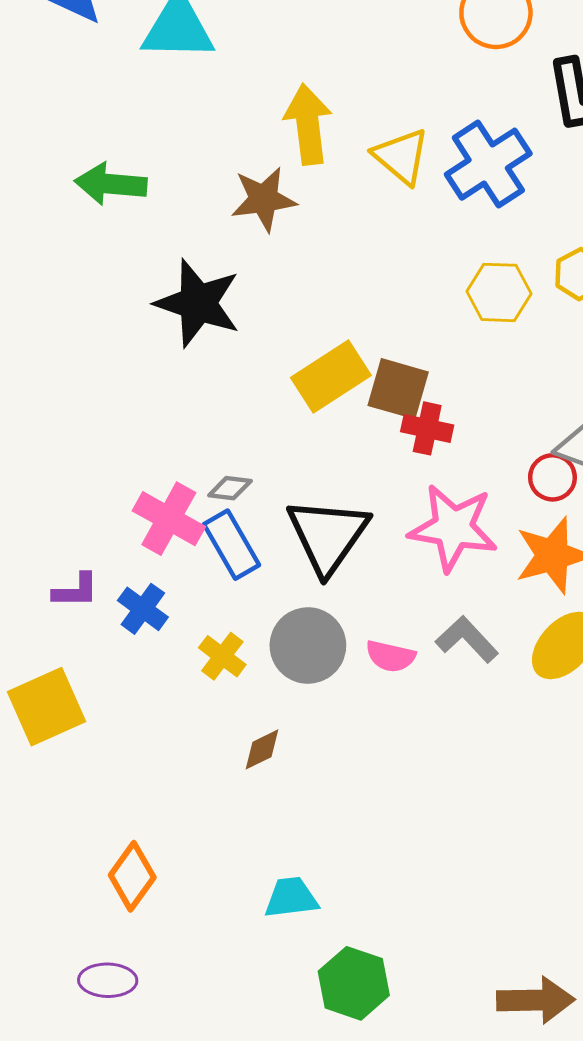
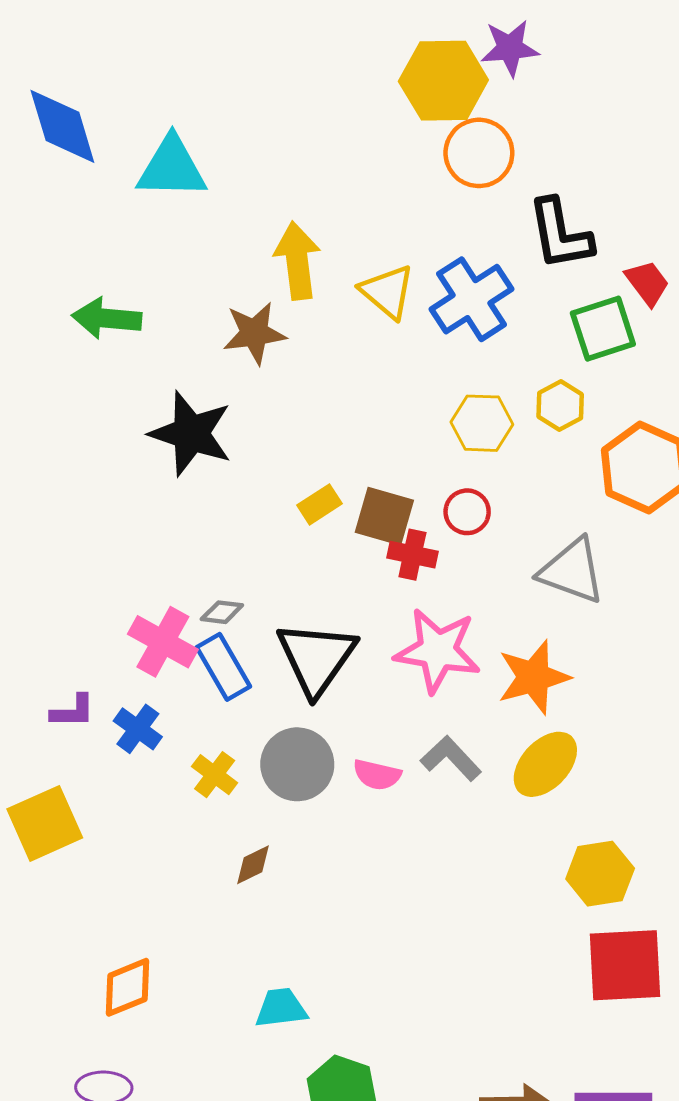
yellow rectangle: (331, 376) -> (319, 504), size x0.6
red circle: (552, 477) -> (467, 512), moved
orange diamond: (132, 876) -> (127, 987), turned 32

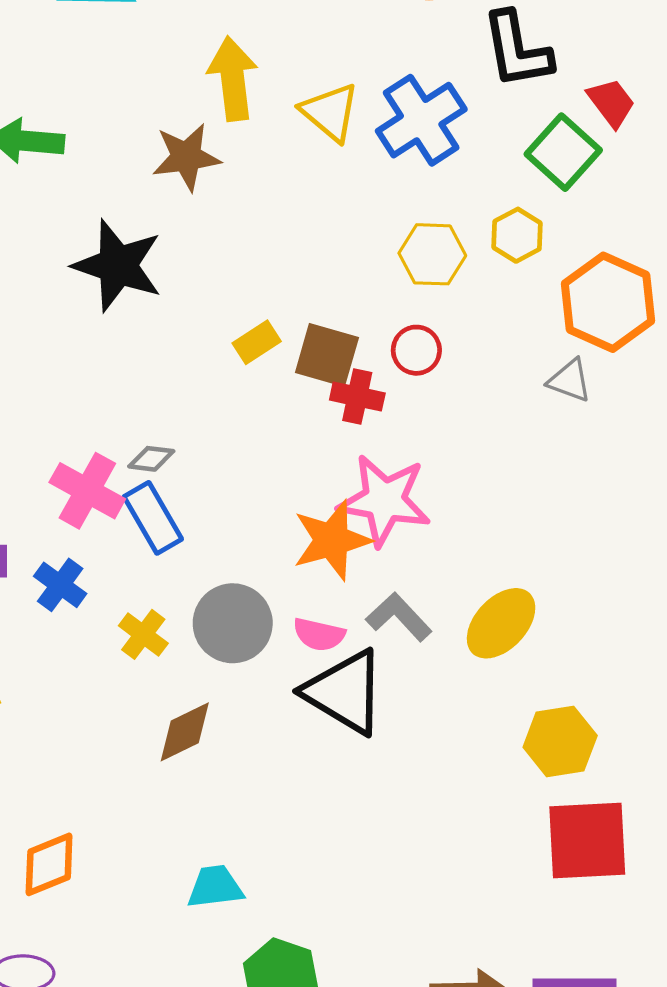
green square: (603, 329) -> (563, 152), turned -30
gray triangle: (572, 571) -> (570, 381), moved, size x0.6
black triangle: (316, 658) -> (345, 692), moved, turned -34
orange star: (534, 677) -> (332, 540), moved
brown diamond: (253, 865) -> (185, 732), size x1.4

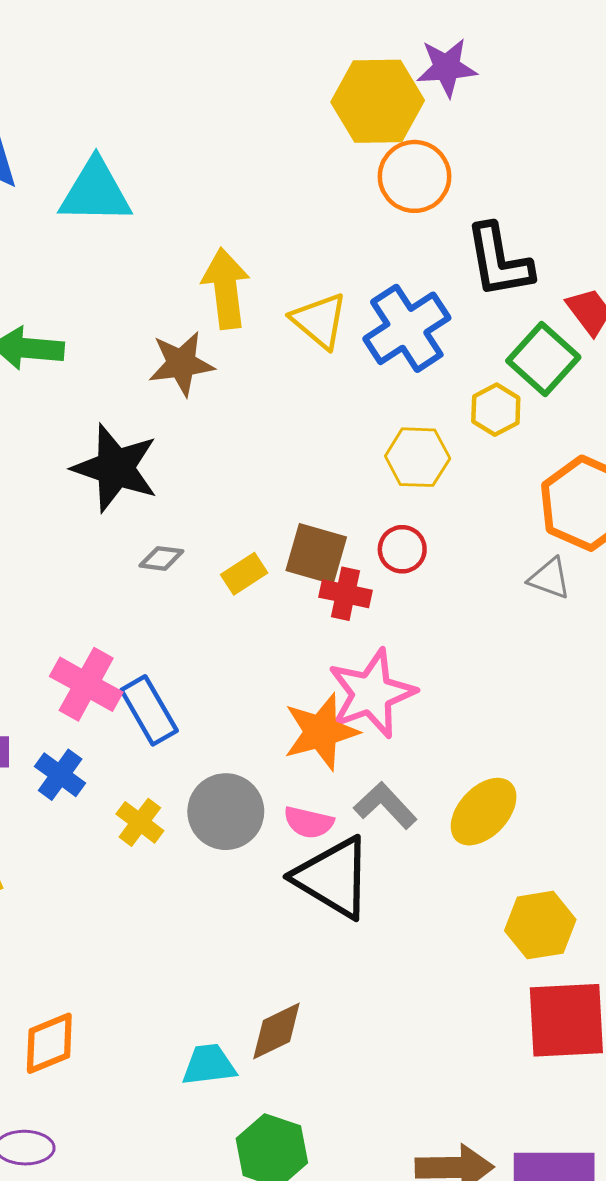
yellow hexagon: (517, 235) -> (496, 410), moved
yellow rectangle: (257, 342) -> (244, 574), moved
gray diamond: (151, 459) -> (161, 558), moved
pink star: (384, 500) -> (372, 693), turned -30
brown diamond: (185, 732) -> (276, 1031), moved

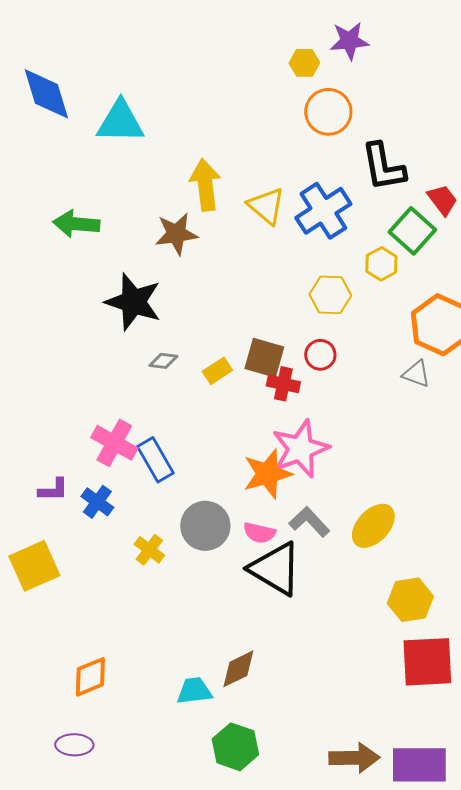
yellow hexagon: (378, 101) -> (304, 63), size x0.5
yellow cross: (140, 822) -> (149, 550), moved

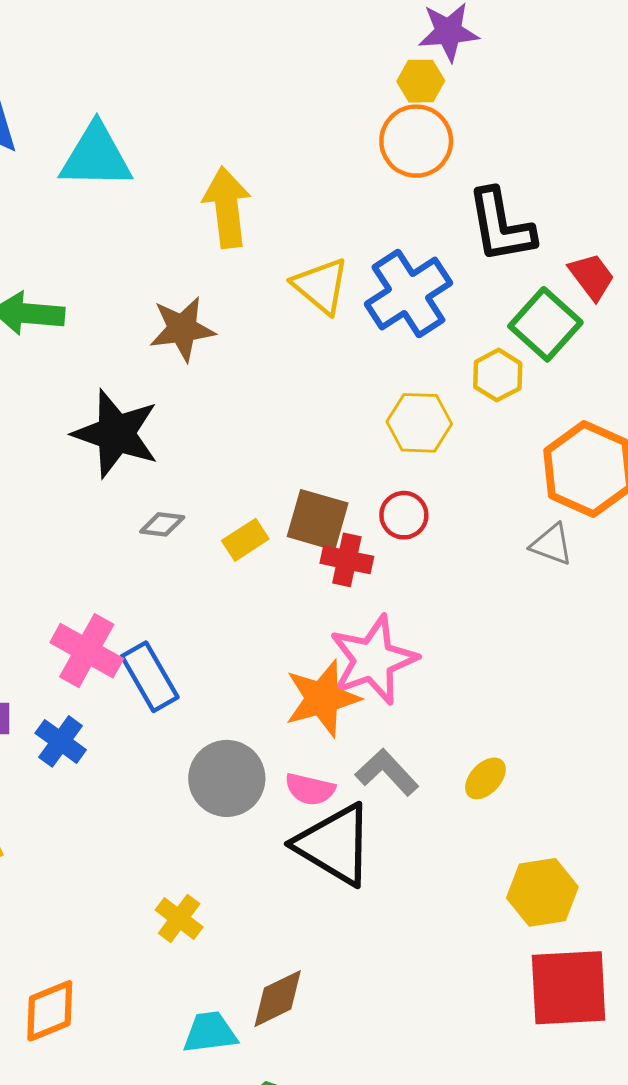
yellow hexagon: (304, 63) -> (421, 81), moved
yellow arrow: (205, 185) -> (227, 207), moved
yellow ellipse: (373, 526) -> (485, 778), size x0.6
yellow cross: (149, 550) -> (179, 918), moved

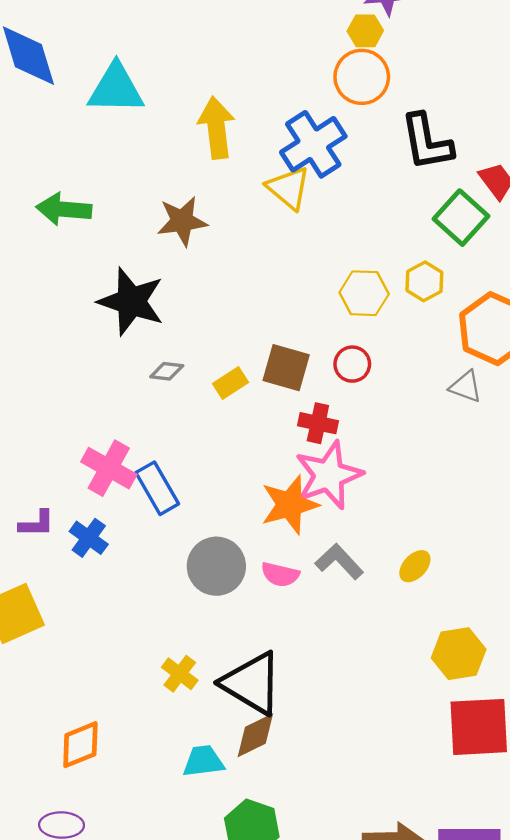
blue cross: (408, 294) -> (313, 144), moved
yellow hexagon: (498, 375) -> (424, 281), moved
red cross: (347, 560) -> (318, 423), moved
black triangle: (335, 845) -> (252, 683), moved

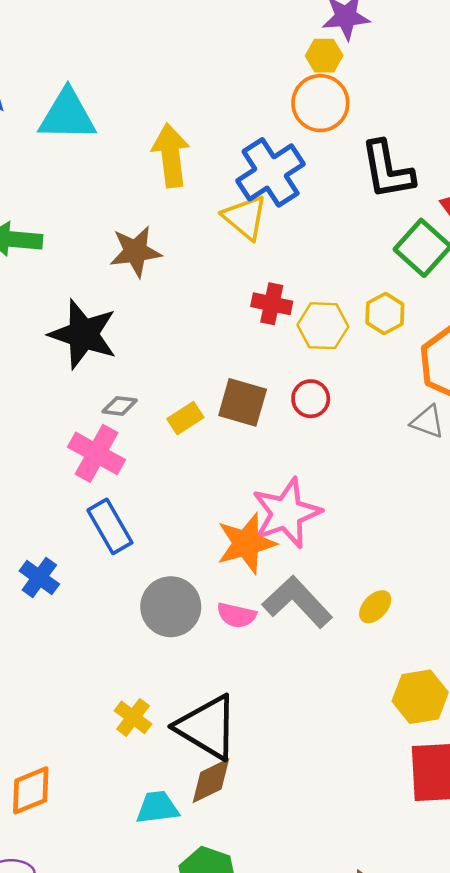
red cross: (318, 423) -> (272, 304), moved
pink cross: (109, 468) -> (97, 453), moved
gray L-shape: (339, 561) -> (297, 602), size x1.4

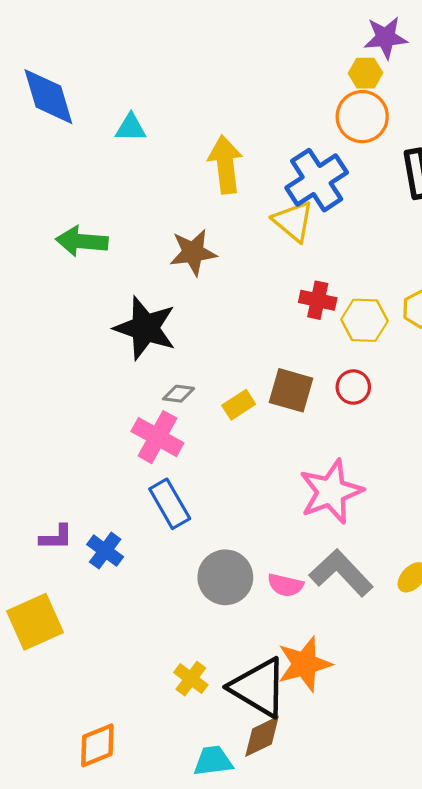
cyan triangle: (67, 115) -> (131, 128), size x0.6
orange star: (246, 543) -> (304, 664), moved

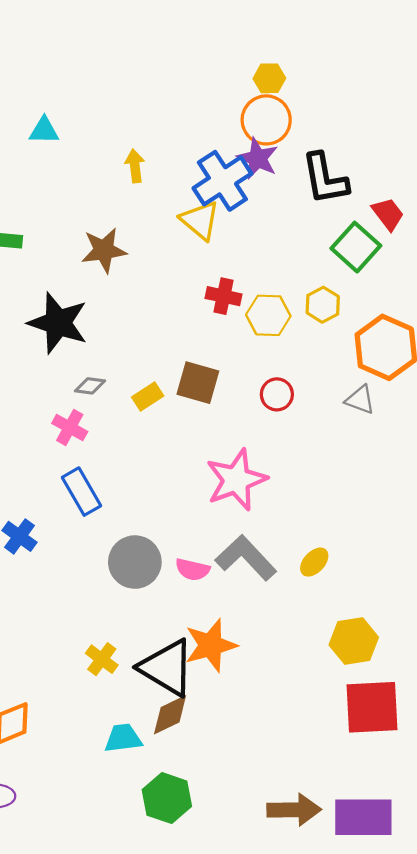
purple star: (386, 38) -> (258, 158), moved, turned 30
yellow arrow: (225, 164) -> (135, 166), size x0.6
red circle: (353, 387) -> (277, 394), moved
pink cross: (157, 437) -> (70, 427), size x0.7

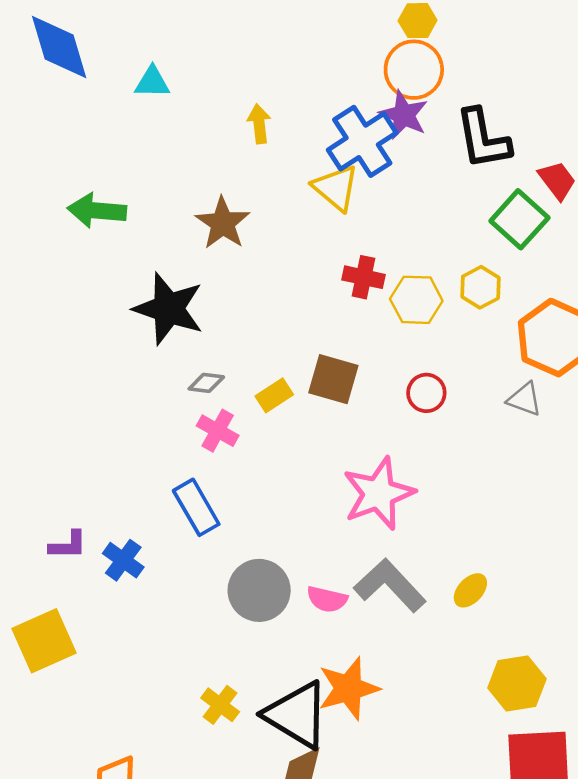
brown star: (104, 250) -> (223, 223), turned -30
pink cross: (70, 427) -> (218, 431), moved

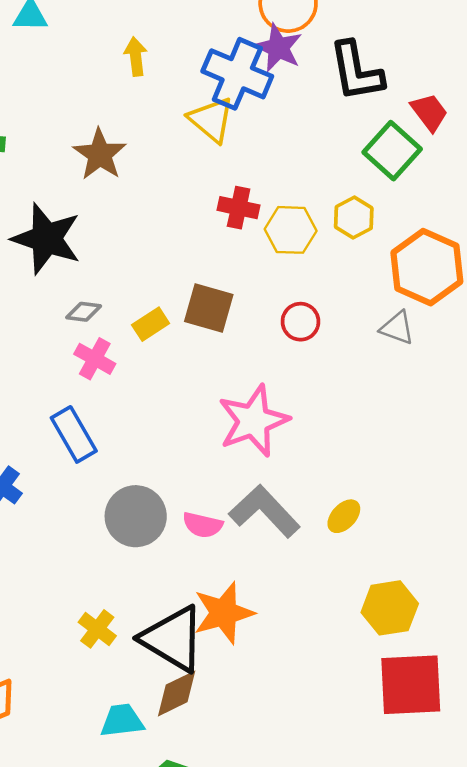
blue cross: (362, 141) -> (237, 74), turned -34

